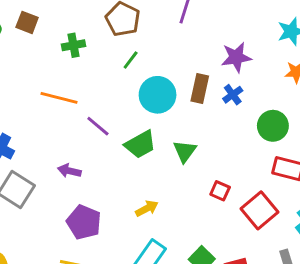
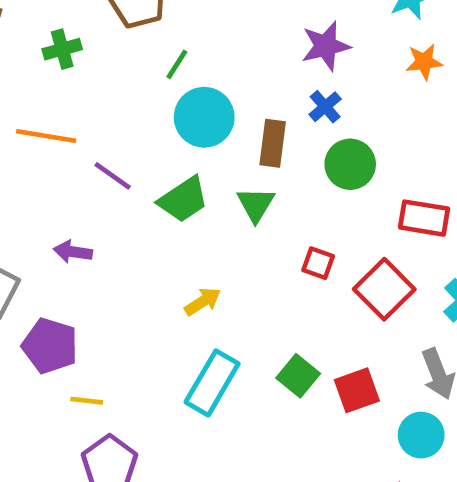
green line: (131, 60) -> (177, 64), moved
brown rectangle: (200, 88) -> (273, 143), moved
green circle: (273, 126) -> (350, 164), moved
purple pentagon: (84, 222) -> (50, 346), moved

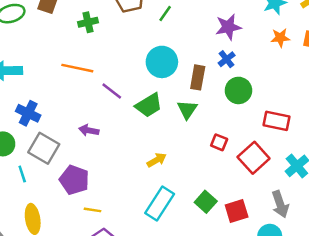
green line: (177, 64) -> (165, 14), moved

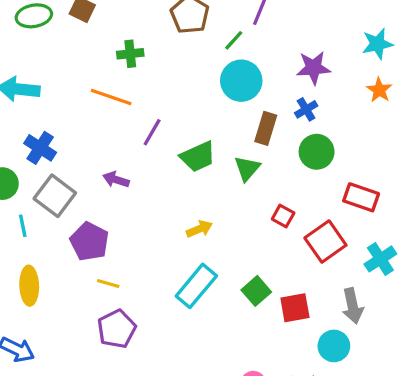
green cross: (88, 22) -> (130, 54), moved
orange star: (280, 38) -> (379, 90), turned 30
cyan circle: (162, 62) -> (241, 81), moved
purple line: (112, 91) -> (152, 132), turned 75

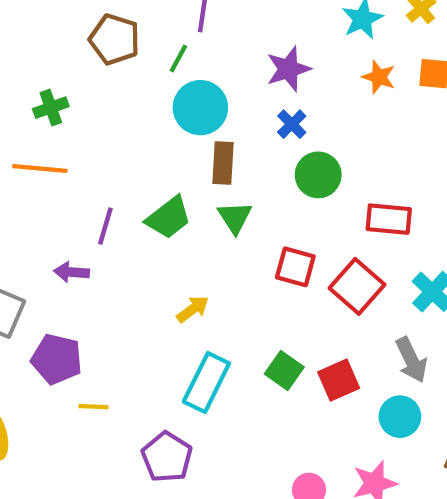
brown rectangle: (266, 128) -> (223, 163), moved
purple line: (152, 132) -> (105, 226), moved
red square: (283, 216) -> (295, 267), size x1.4
purple pentagon: (117, 329) -> (167, 457), moved

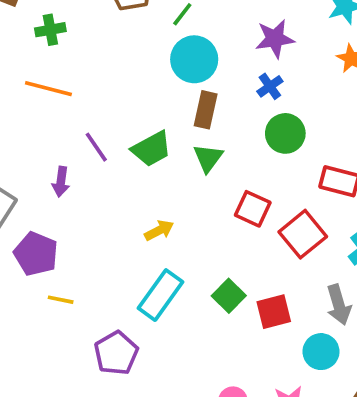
green cross: (51, 108) -> (50, 30), moved
purple line: (105, 226) -> (96, 147), turned -60
purple arrow: (72, 272) -> (61, 182), turned -96

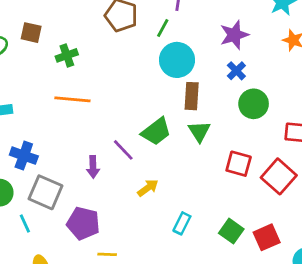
purple line: (96, 147) -> (123, 150), moved
yellow arrow: (159, 230) -> (148, 188), moved
cyan rectangle: (160, 295) -> (182, 223), moved, size x0.6

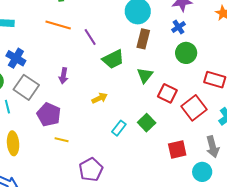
green triangle: (199, 131) -> (145, 75), moved
purple line: (123, 150) -> (90, 37), moved
green square: (231, 231) -> (147, 123), moved

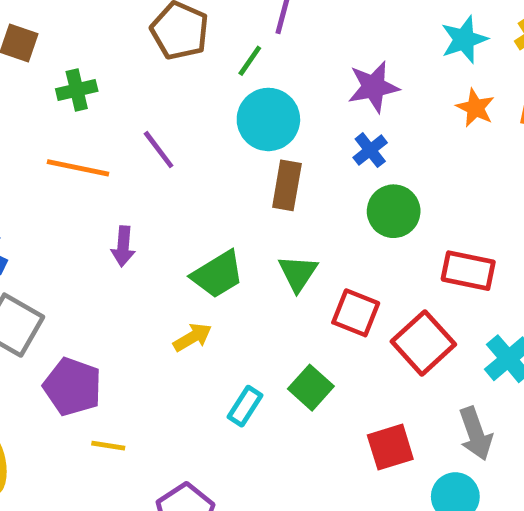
purple line: (90, 37) -> (159, 150), moved
green trapezoid: (113, 59) -> (218, 274), moved
purple arrow: (63, 76) -> (123, 246), moved

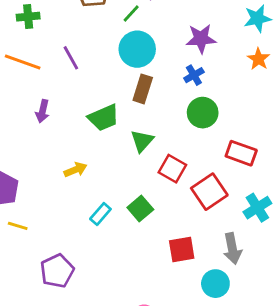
green trapezoid: (218, 274) -> (104, 118), moved

